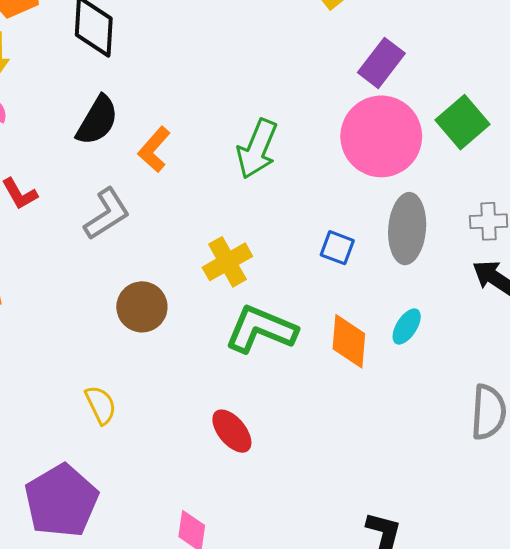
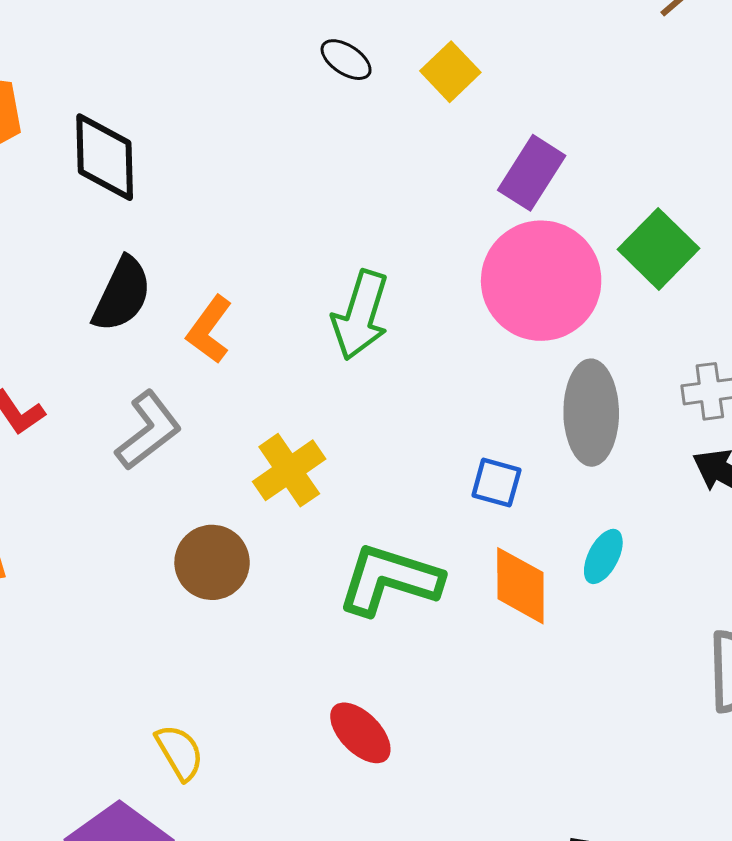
blue square: (337, 248) -> (496, 483), moved
yellow cross: (227, 262) -> (289, 470), moved
yellow semicircle: (101, 405) -> (180, 752), moved

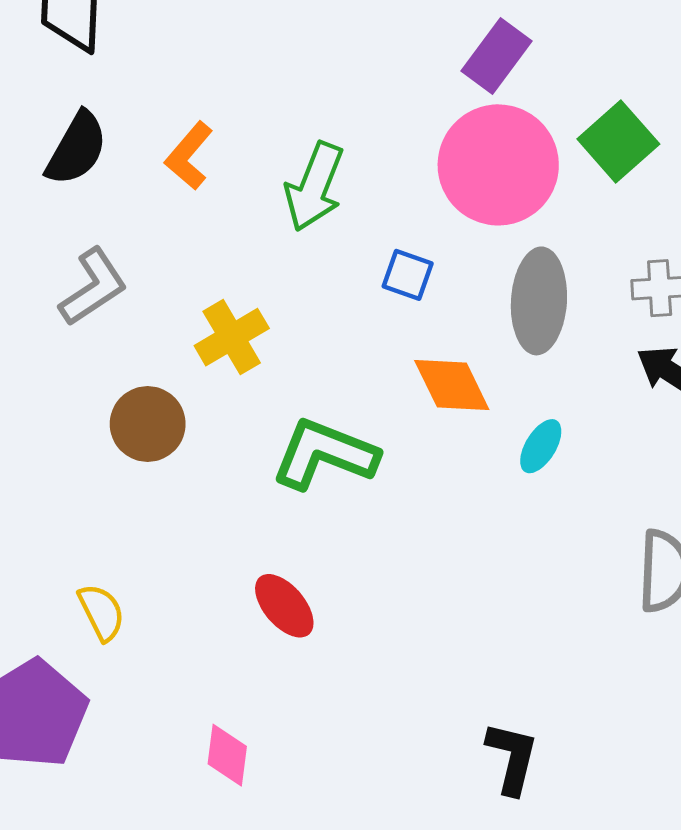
orange L-shape: (209, 330) -> (189, 156), moved
blue square: (496, 483) -> (408, 275), moved
orange diamond: (520, 586) -> (452, 385), moved, turned -30

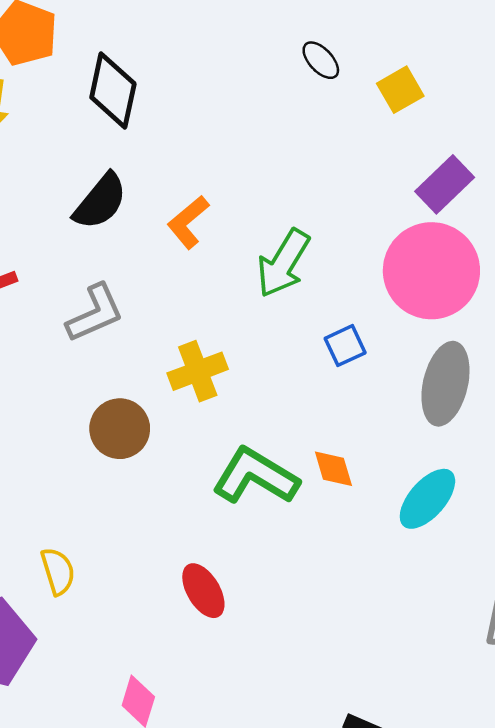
blue square: (408, 275) -> (345, 346), turned 36
orange diamond: (452, 385) -> (333, 469), moved, size x0.7
cyan ellipse: (541, 446) -> (427, 499), size x1.5

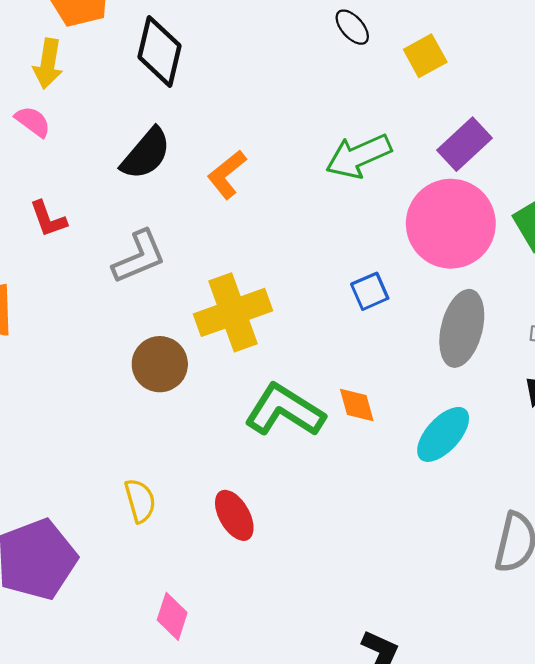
green arrow: (283, 263) -> (359, 156), moved, turned 34
yellow cross: (198, 371) -> (233, 312), size x1.4
yellow semicircle: (58, 571) -> (140, 501), moved

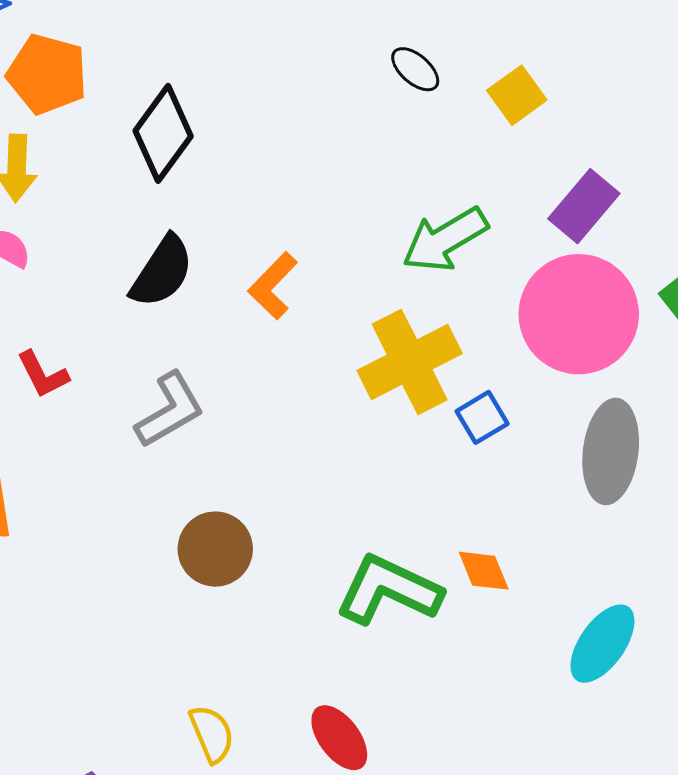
black diamond: (160, 51) -> (163, 133), turned 30
yellow cross: (233, 312) -> (410, 362), moved
cyan ellipse: (443, 434) -> (602, 644), moved

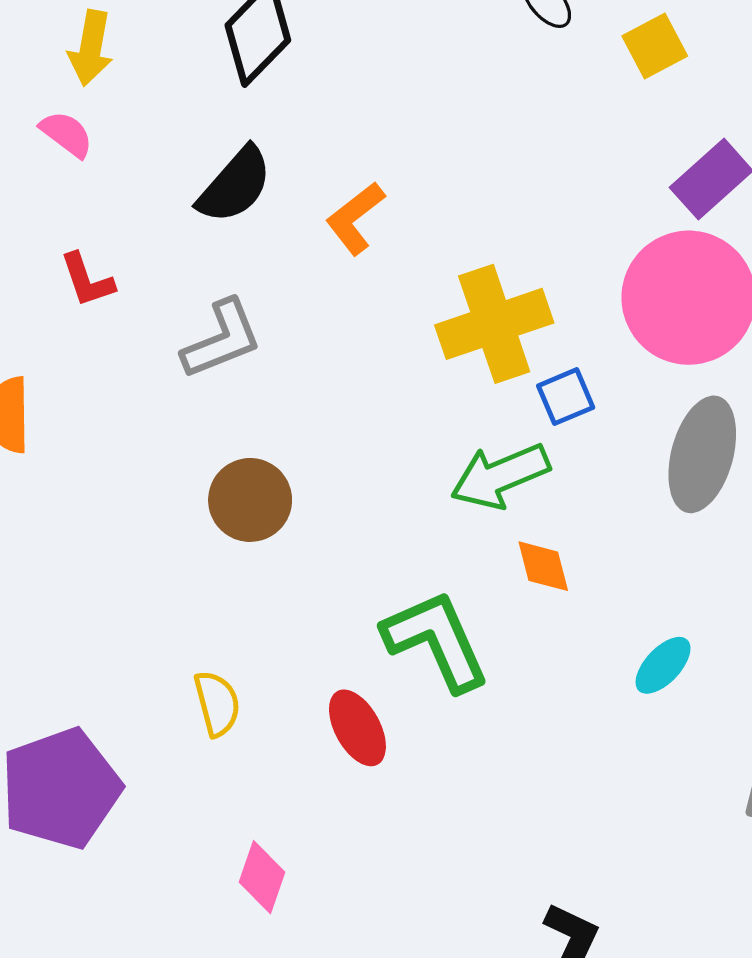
green arrow: (445, 240) -> (500, 476), moved
green L-shape: (389, 590) -> (436, 640), moved, turned 33
cyan ellipse: (602, 644) -> (663, 665), size x0.7

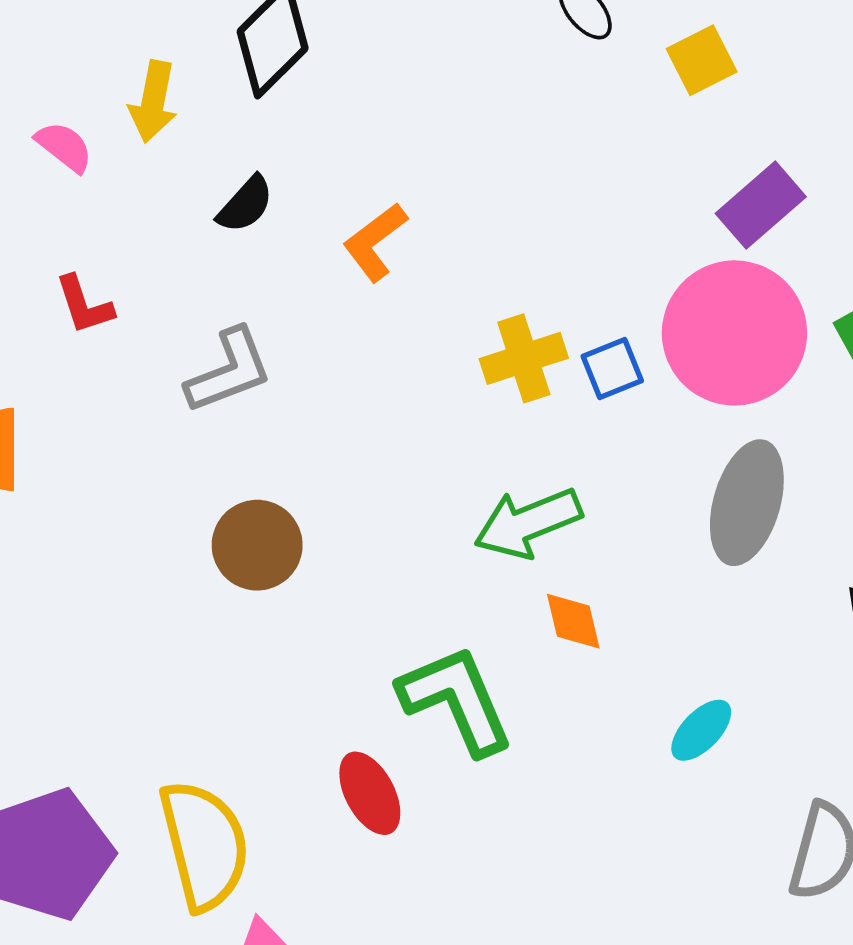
yellow arrow: (91, 48) -> (153, 102), moved
black semicircle: (235, 185) -> (245, 204), size x0.7
yellow cross: (494, 324) -> (524, 358), size x0.7
blue square: (566, 397) -> (612, 368), moved
yellow semicircle: (217, 703) -> (204, 845), moved, size x1.8

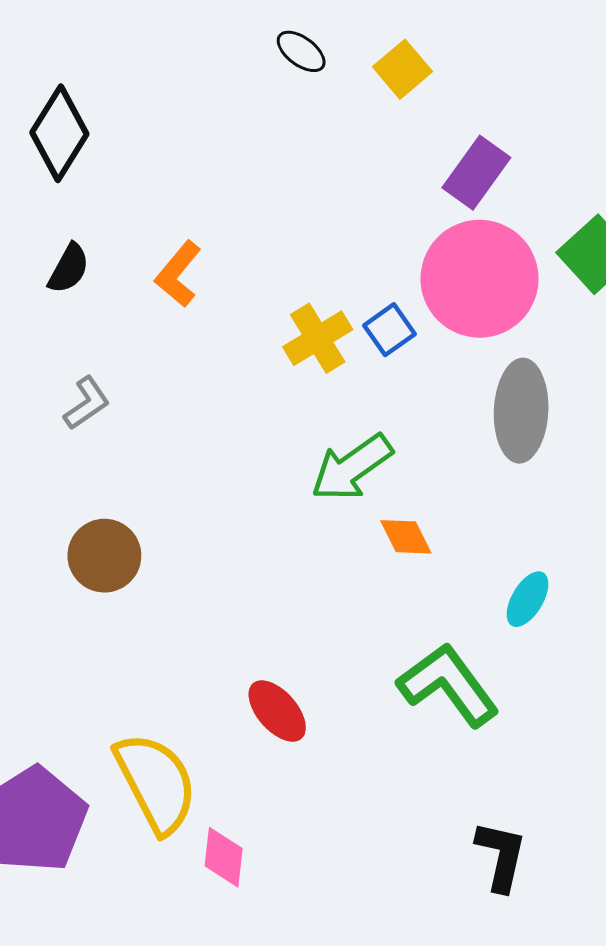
gray L-shape: (229, 371) -> (87, 403), size x0.7
brown circle: (257, 545) -> (104, 556), moved
green L-shape: (456, 700) -> (448, 685), moved

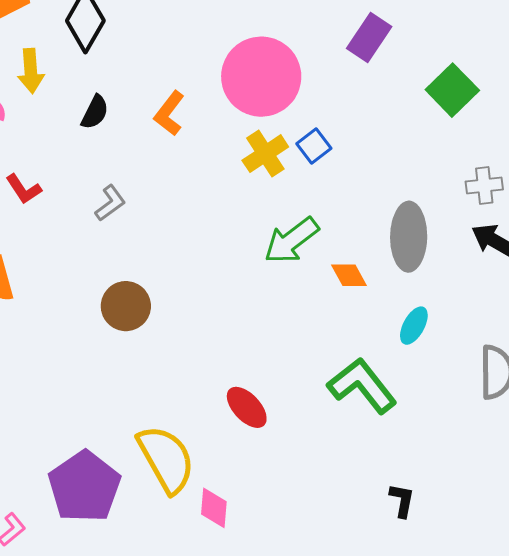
pink circle: (480, 279) -> (261, 77), moved
gray ellipse: (521, 411) -> (409, 237), moved
orange diamond: (406, 537) -> (349, 275), moved
black L-shape: (501, 856) -> (402, 500), size x0.7

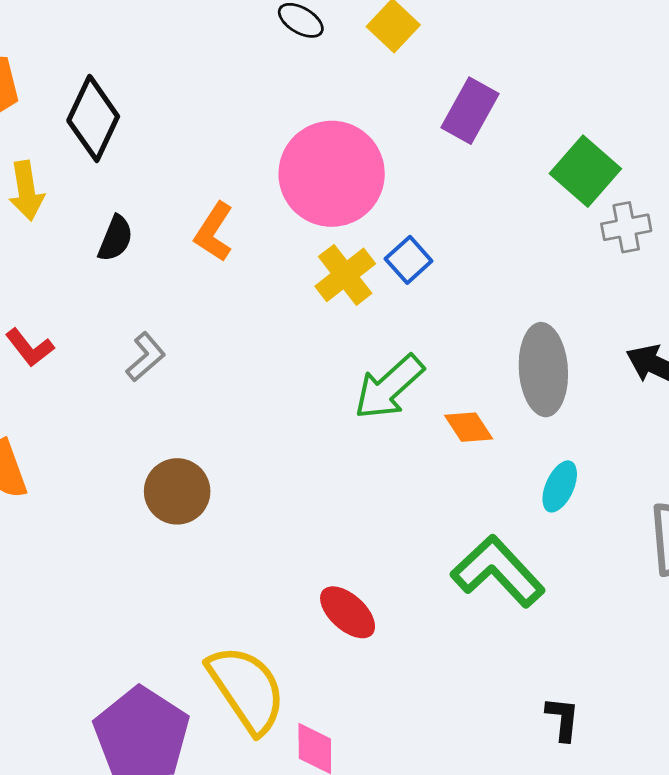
gray cross: (484, 185) -> (626, 227), moved

